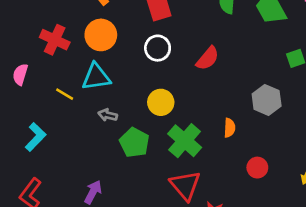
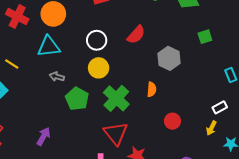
white circle: (158, 48) -> (97, 40), moved
yellow line: (65, 94) -> (12, 64), moved
gray hexagon: (267, 100) -> (169, 58), moved

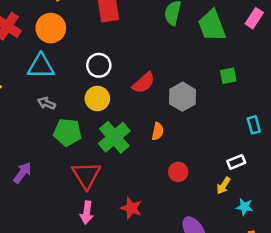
red semicircle: (136, 35) -> (144, 83), moved
green pentagon: (77, 99) -> (68, 132), turned -30
red triangle: (116, 133) -> (86, 175), moved

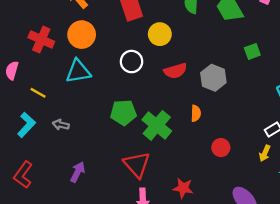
red semicircle: (144, 83) -> (175, 71), turned 35
yellow circle: (97, 99) -> (160, 34), moved
gray arrow: (46, 103) -> (61, 125), moved
green pentagon: (68, 132) -> (123, 113), moved

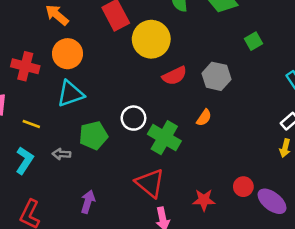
yellow circle: (160, 34) -> (151, 39), size x1.5
white circle: (132, 62) -> (133, 118), moved
green pentagon: (123, 113) -> (93, 135), moved
orange semicircle: (196, 113) -> (204, 118), turned 42
red circle: (221, 148) -> (243, 187), moved

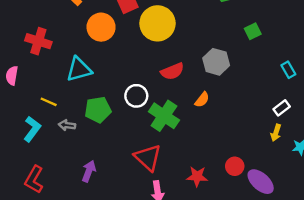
orange circle: (67, 54) -> (101, 27), moved
red semicircle: (175, 76) -> (172, 71), moved
yellow line: (31, 124) -> (49, 102), moved

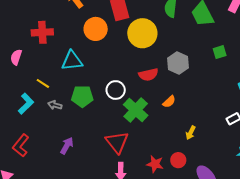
red cross: (38, 41) -> (42, 32), turned -30
gray hexagon: (216, 62) -> (178, 63), moved
yellow arrow: (276, 133) -> (191, 133), moved
red circle: (235, 166) -> (178, 160), moved

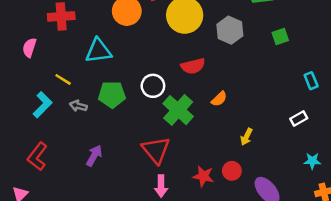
gray hexagon: (178, 63) -> (230, 30), moved

